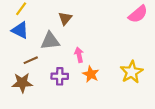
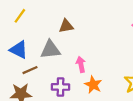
brown triangle: (65, 18) -> (66, 26), turned 40
blue triangle: (20, 30) -> (19, 50), moved

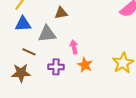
blue triangle: (19, 50) -> (23, 24), moved, turned -30
brown line: (30, 70) -> (29, 52), turned 48

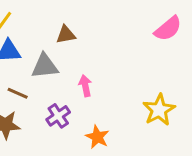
orange star: (85, 65) -> (97, 137), moved
purple cross: (56, 67) -> (58, 116), turned -35

